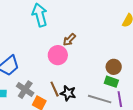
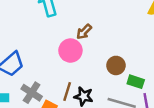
brown circle: (114, 67) -> (116, 65), moved
brown line: (55, 89) -> (67, 92), turned 42

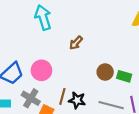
pink circle: (70, 51) -> (41, 70), moved
green rectangle: (136, 82) -> (124, 76), moved

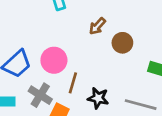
brown circle: (105, 72) -> (122, 43), moved
brown line: (62, 96) -> (73, 83), moved

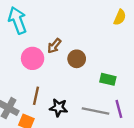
pink circle: (54, 60) -> (33, 58), moved

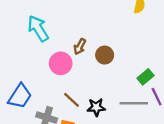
green rectangle: (108, 79) -> (146, 77), moved, turned -42
brown line: (36, 96) -> (72, 100), turned -48

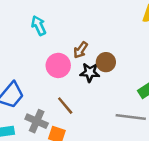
cyan arrow: (38, 28) -> (39, 26), size x0.7
black star: (96, 107) -> (90, 72), moved

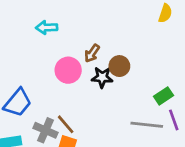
cyan arrow: (39, 26) -> (47, 27), turned -66
brown line: (65, 106) -> (66, 124), moved

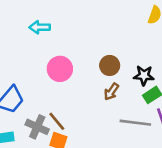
brown arrow: (92, 53) -> (111, 92), moved
black star: (102, 77) -> (144, 75), moved

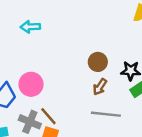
pink circle: (60, 69) -> (31, 84), moved
gray line: (135, 123) -> (106, 114), moved

